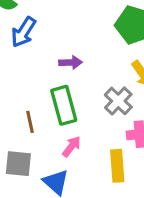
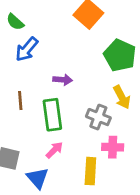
gray cross: (118, 101) -> (98, 117), turned -30
brown line: (30, 122) -> (20, 101), moved

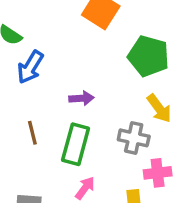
green rectangle: (52, 115) -> (76, 144), turned 32

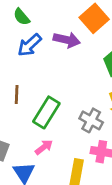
purple arrow: (81, 98) -> (67, 40), moved, size x1.4

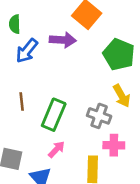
green semicircle: (22, 17) -> (15, 24), turned 48

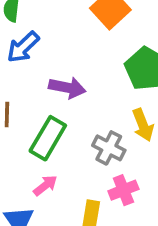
purple arrow: (63, 40) -> (67, 88), moved
pink cross: (114, 145) -> (123, 190), turned -30

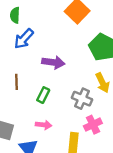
green rectangle: (48, 138) -> (43, 95), size x0.6
pink arrow: (45, 185) -> (44, 125), turned 49

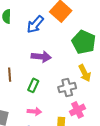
blue arrow: (24, 39) -> (35, 24), moved
gray cross: (82, 99) -> (67, 88), turned -36

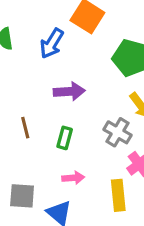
gray cross: (67, 88) -> (118, 132), turned -36

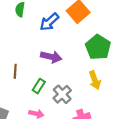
gray cross: (118, 132) -> (62, 94), moved

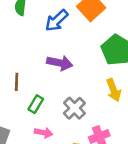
green rectangle: (39, 86) -> (36, 104), moved

